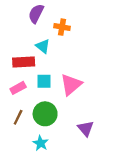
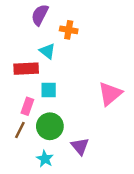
pink triangle: (71, 85) -> (110, 94), moved
pink rectangle: (18, 88) -> (27, 106), moved, turned -42
purple triangle: (86, 129) -> (80, 146), moved

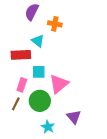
pink triangle: (110, 94) -> (59, 84), moved
purple triangle: (80, 146) -> (74, 117), moved
cyan star: (45, 159) -> (48, 127), moved

